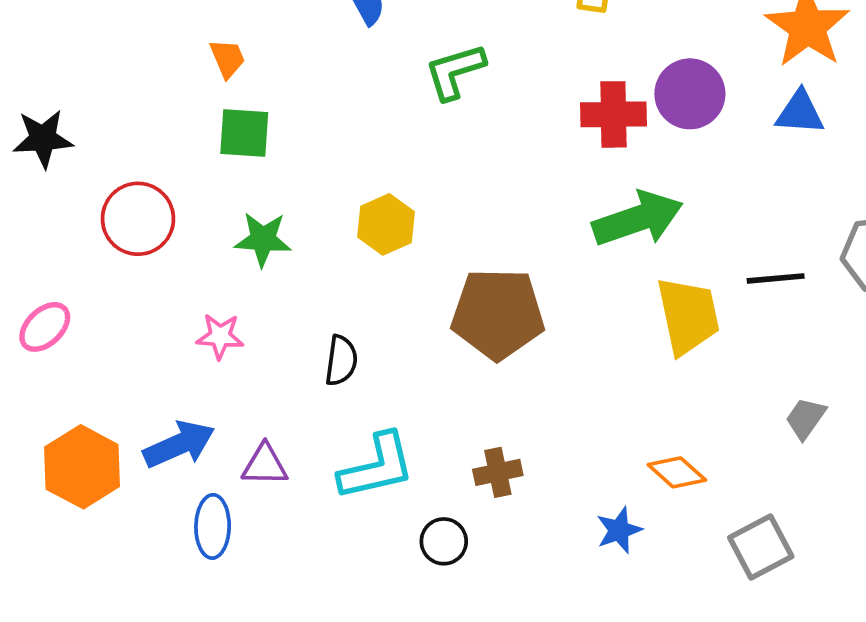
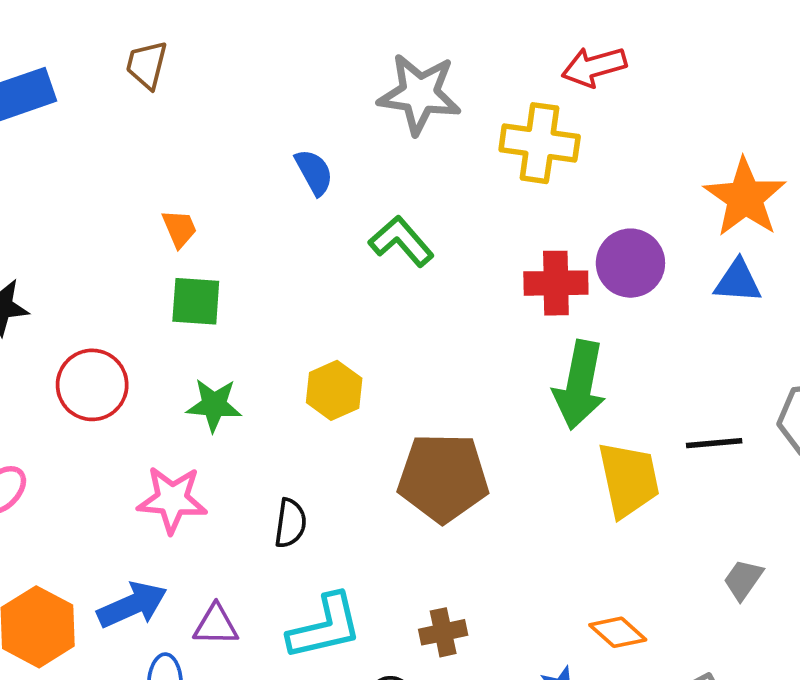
green L-shape: (455, 71) -> (401, 241), turned 66
green arrow: (638, 219) -> (580, 385), turned 120
pink star: (220, 336) -> (172, 500), size x1.5

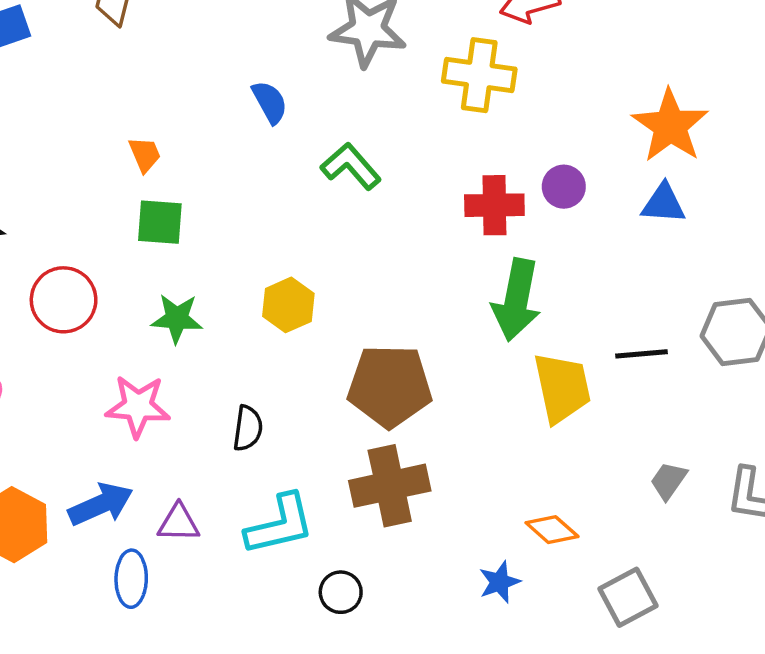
purple circle: (630, 263) -> (564, 187), size x0.7
brown cross: (443, 632) -> (390, 486), moved, size x1.8

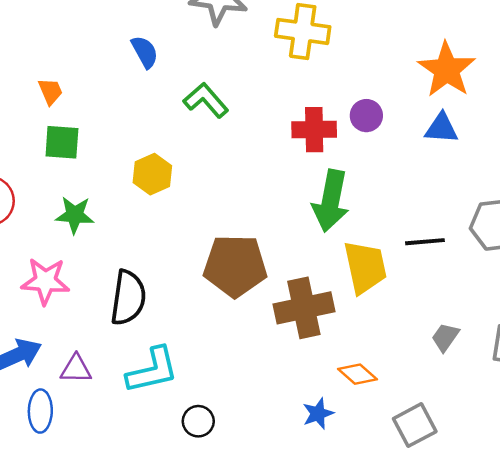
yellow hexagon: (288, 305) -> (152, 174), moved
black semicircle: (248, 428) -> (128, 298), size x1.6
brown cross: (390, 486) -> (304, 308), moved

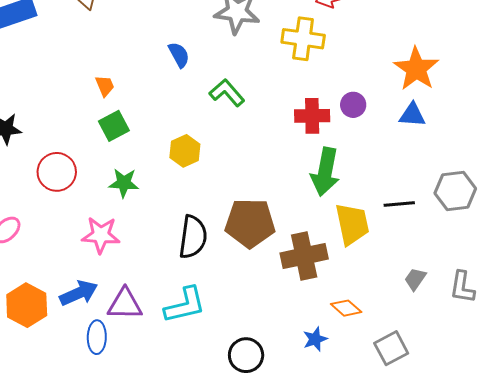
green square: (62, 142) -> (114, 126), turned -32
black semicircle: (128, 298) -> (193, 237), moved
purple triangle: (76, 369) -> (125, 304), size x1.4
black circle: (198, 421) -> (246, 355), moved, size x1.4

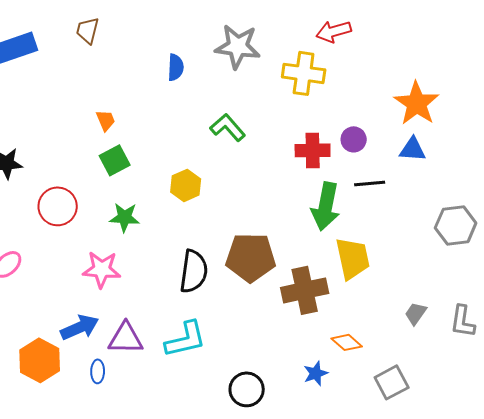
blue semicircle: (179, 55) -> (176, 67), moved, turned 32
black line: (399, 204) -> (370, 183), moved
orange hexagon: (27, 305) -> (40, 360), moved
blue ellipse: (97, 337) -> (98, 371), size x0.7

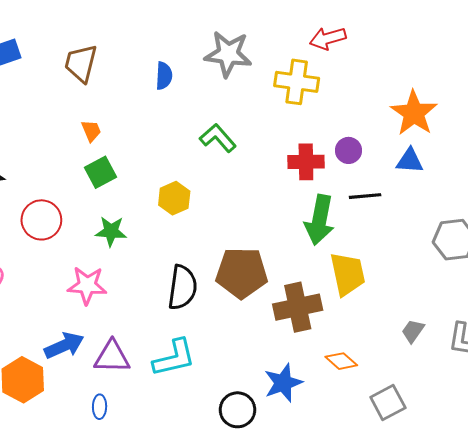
brown trapezoid: (88, 30) -> (81, 63), moved, size x1.4
blue ellipse: (98, 371) -> (100, 407), moved
blue star: (316, 373) -> (283, 383), moved, size x1.5

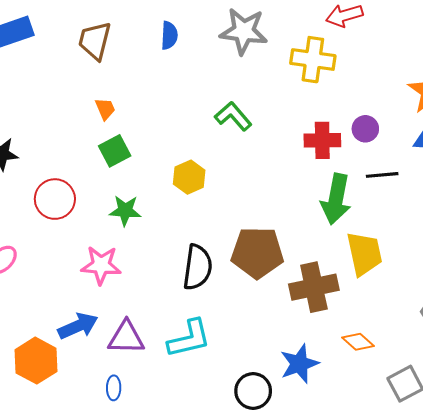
blue semicircle: (164, 76) -> (169, 35), moved

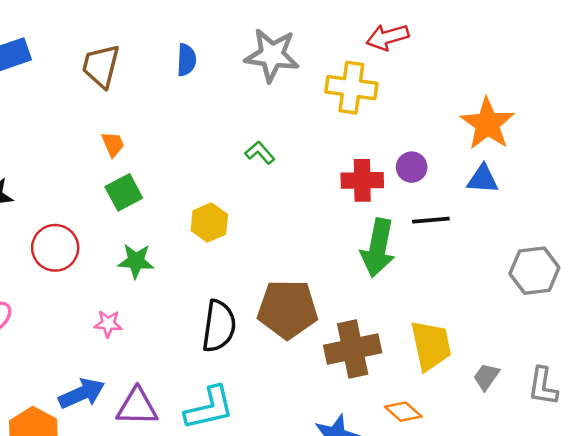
green L-shape: (233, 116) -> (260, 153), size x0.7
yellow trapezoid: (364, 254) -> (431, 345), moved
pink star: (101, 265) -> (108, 324), size x0.6

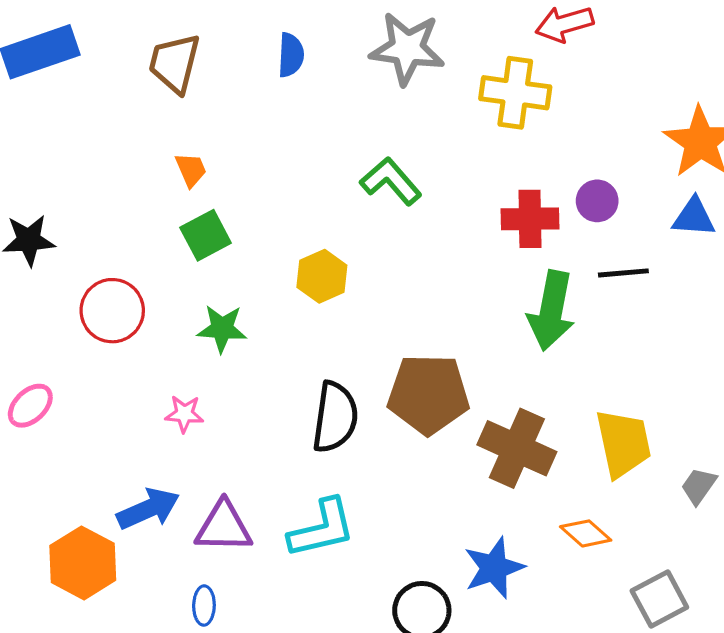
green L-shape: (260, 153) -> (391, 181), size x1.5
brown cross: (353, 349) -> (517, 448), turned 36

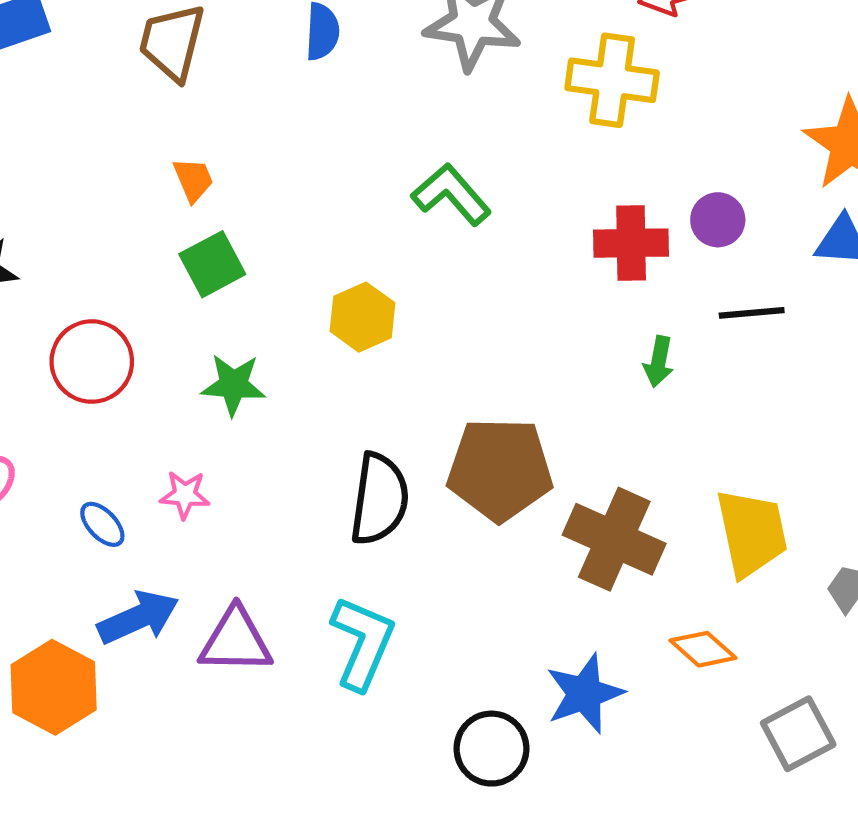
green arrow: (551, 311) -> (659, 362), size x0.5
cyan L-shape: (322, 529) -> (362, 643), turned -54
blue ellipse: (204, 606) -> (102, 524), moved, turned -45

